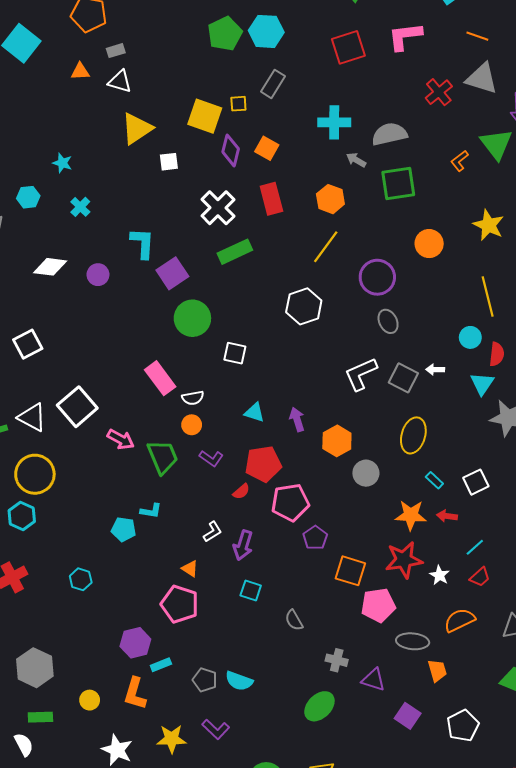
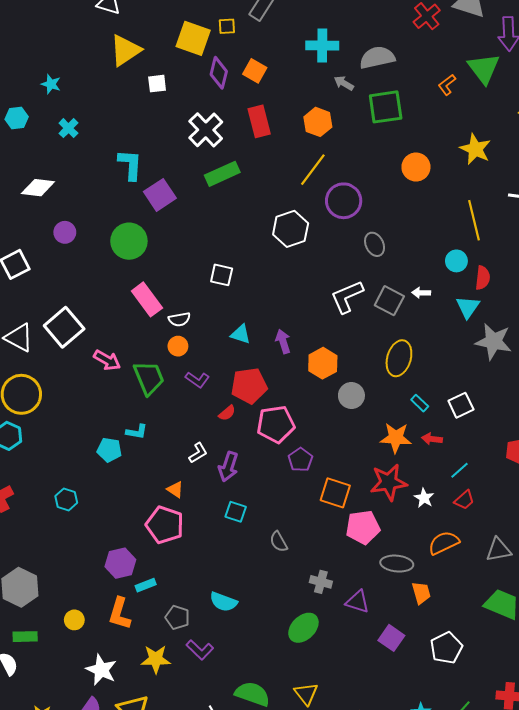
purple circle: (98, 275) -> (65, 232), moved
purple circle: (377, 277) -> (344, 201), moved
green circle: (192, 318) -> (129, 241), moved
gray pentagon: (205, 680) -> (177, 617), moved

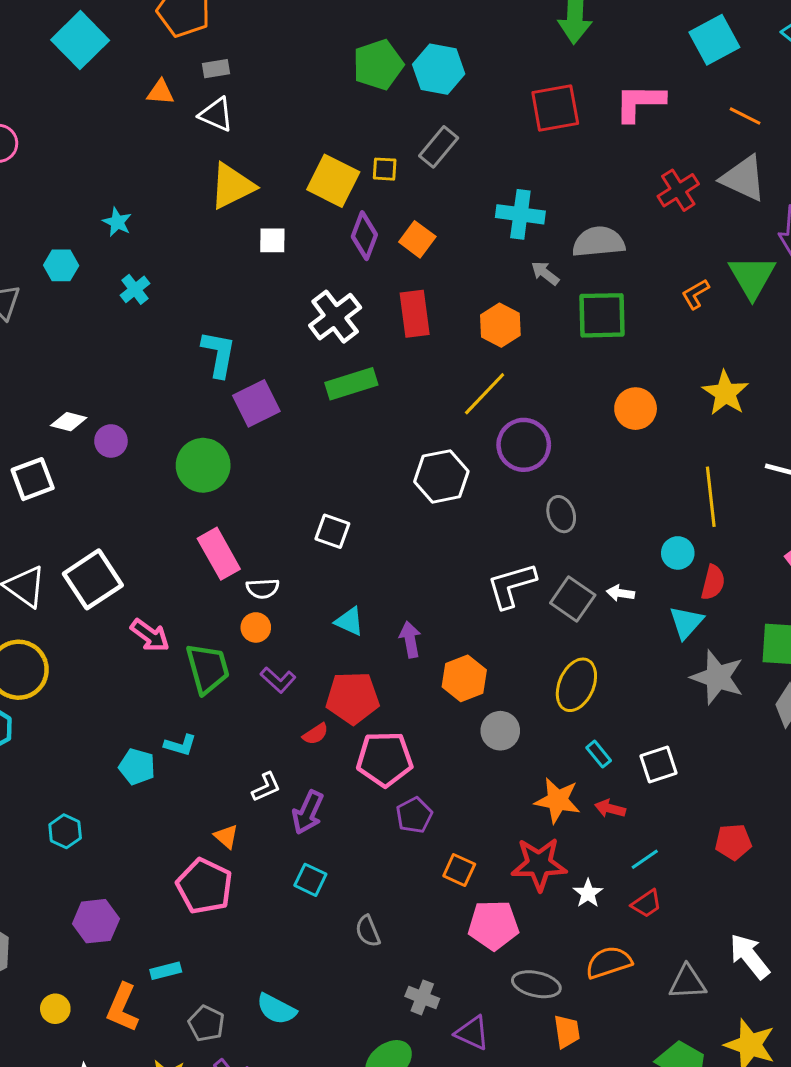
white diamond: (38, 188) -> (69, 422), moved, size x0.7
orange square: (335, 493) -> (459, 870), size x0.7
purple hexagon: (120, 563) -> (96, 921), moved

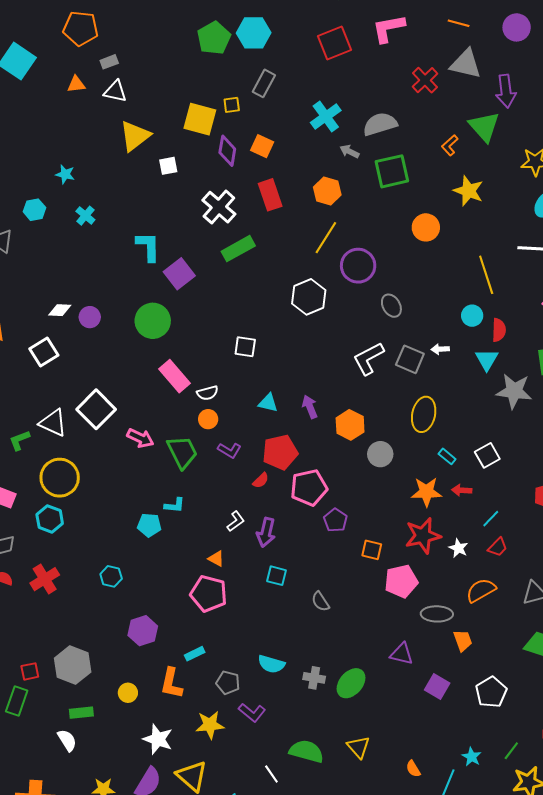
cyan cross: (520, 214) -> (326, 116), turned -32
yellow star: (725, 393) -> (469, 191), moved
gray cross: (422, 997) -> (314, 678), moved

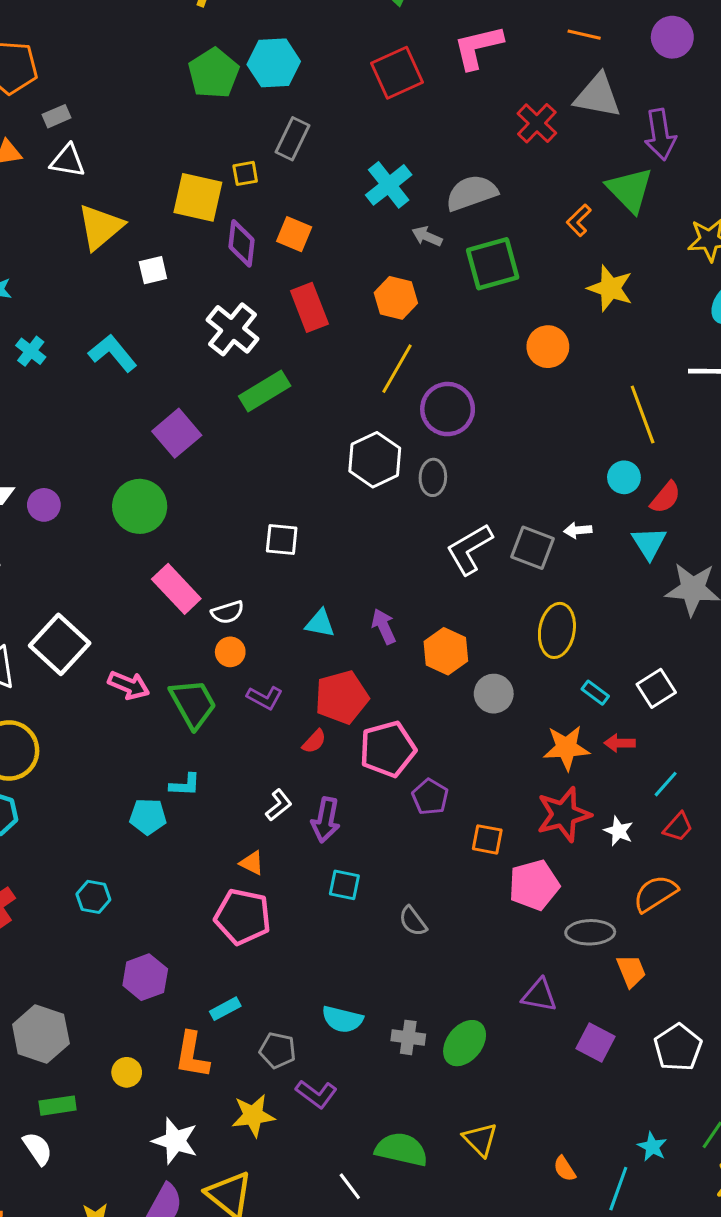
cyan L-shape: (148, 247) -> (113, 353), moved, turned -36
gray ellipse: (391, 306) -> (433, 477), moved, turned 35
red semicircle: (499, 330) -> (665, 497), turned 40

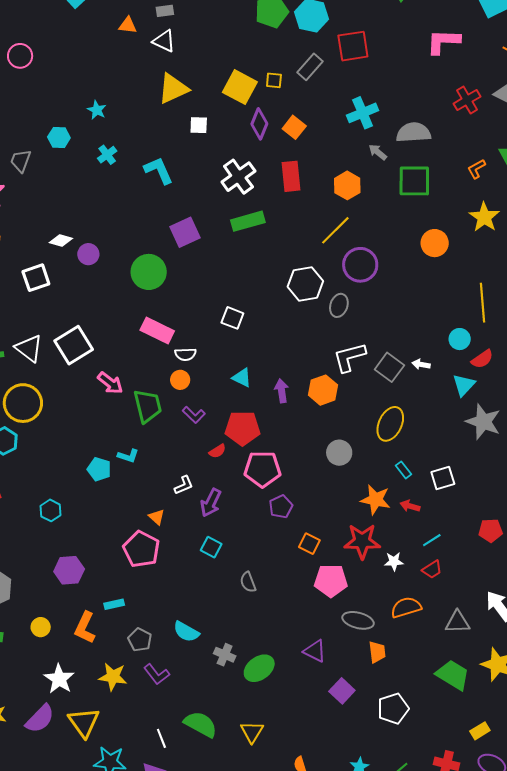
red square: (397, 73) -> (353, 46), moved
pink rectangle: (176, 589) -> (157, 331), turned -36
orange hexagon: (446, 651) -> (323, 390), moved
white star: (619, 831) -> (394, 561), turned 30

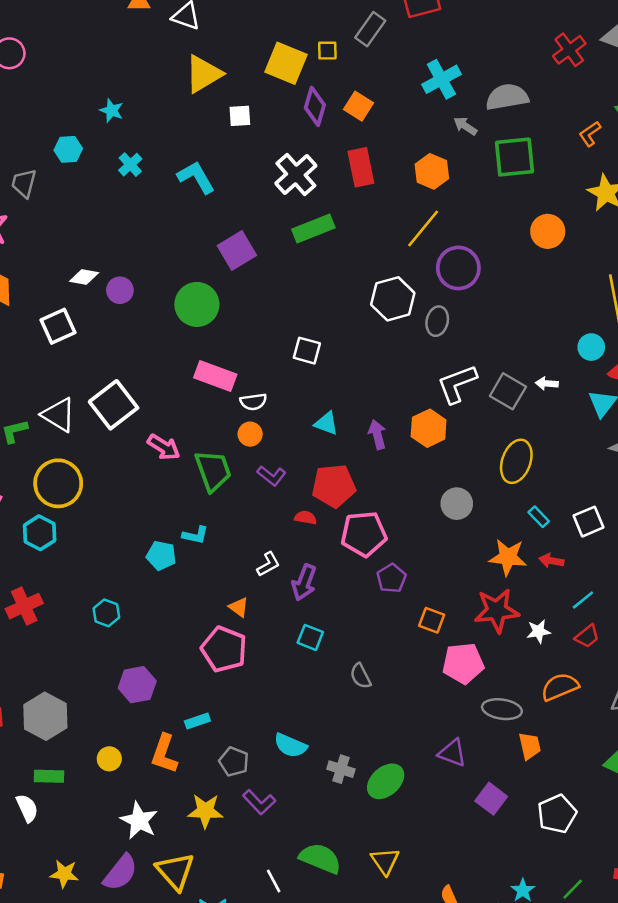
red semicircle: (217, 451) -> (306, 518), turned -132

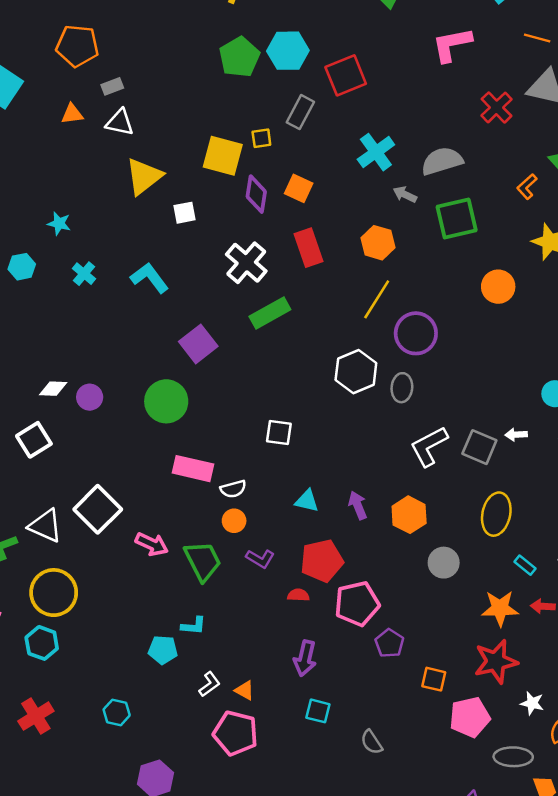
orange hexagon: (429, 428) -> (409, 515), moved
white L-shape: (268, 564) -> (209, 684), moved
white star: (539, 631) -> (532, 703), moved, turned 30

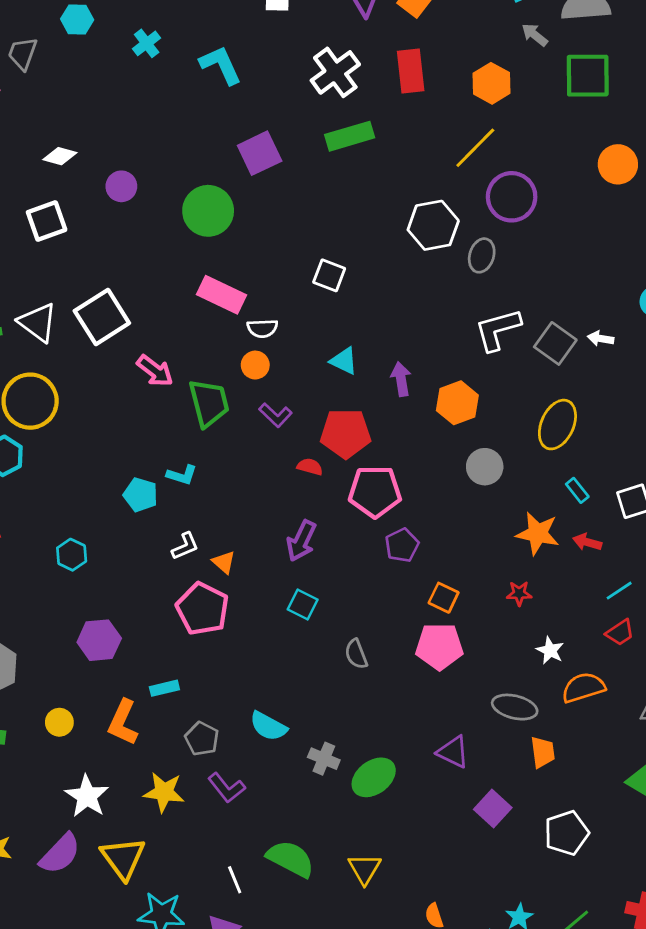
white diamond: (53, 389) -> (60, 156), moved
red star: (496, 662) -> (519, 593), size x0.5
pink pentagon: (470, 717) -> (439, 646), moved

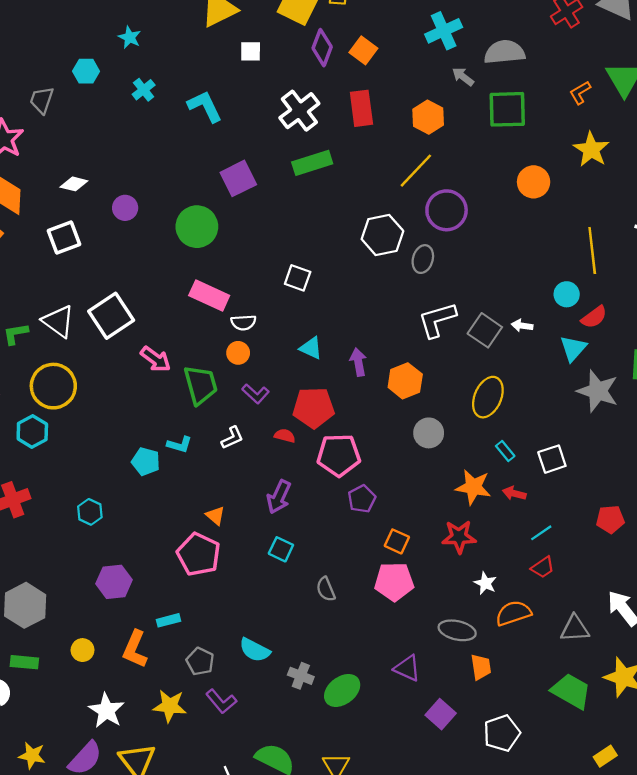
white L-shape: (185, 546) -> (232, 438), moved
red star: (519, 593) -> (459, 537), size x1.6

